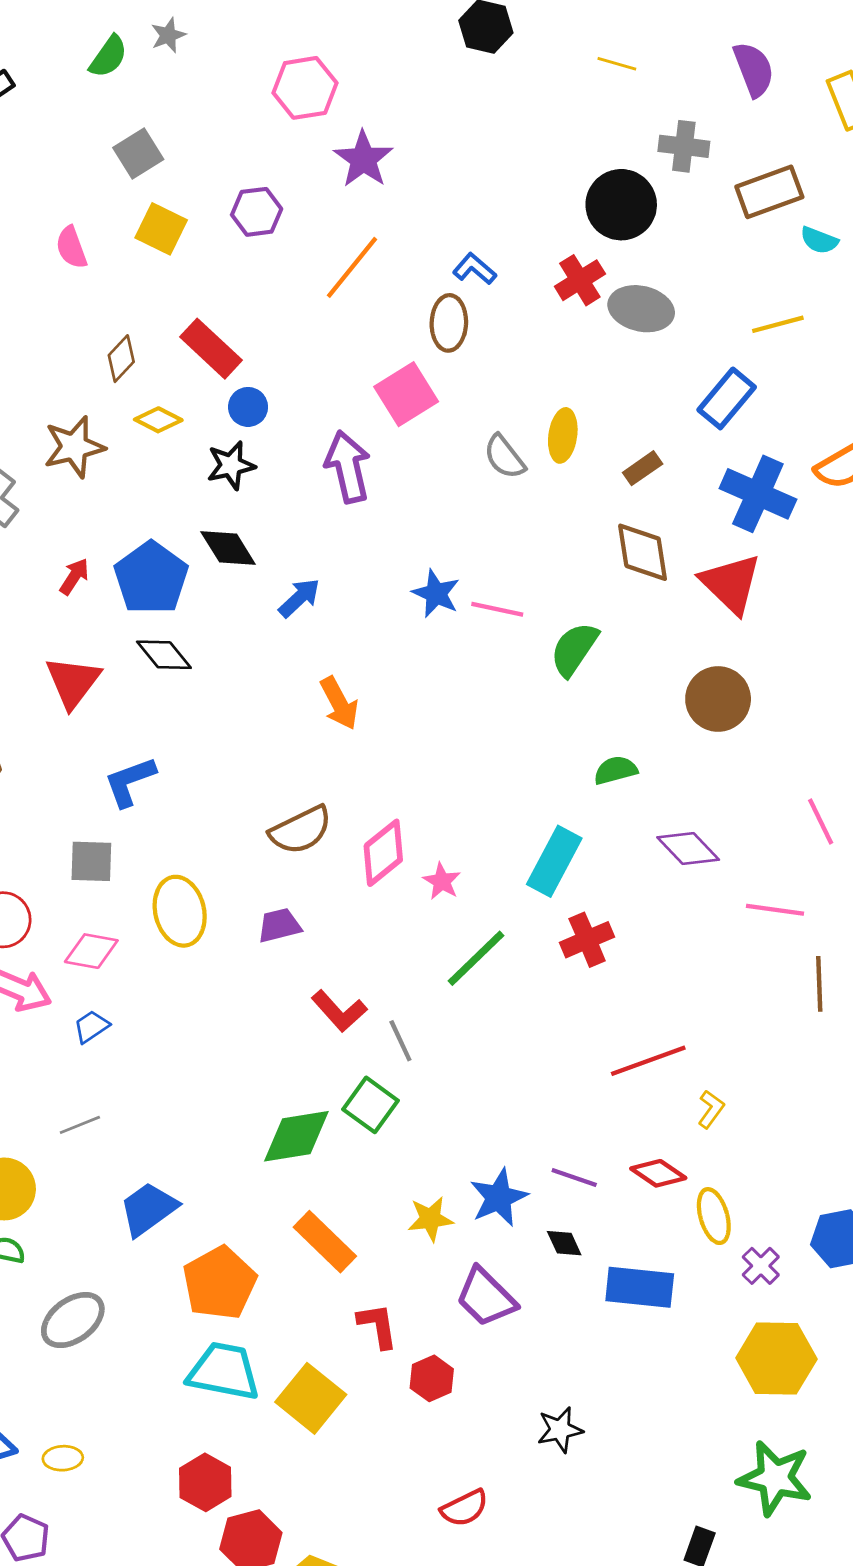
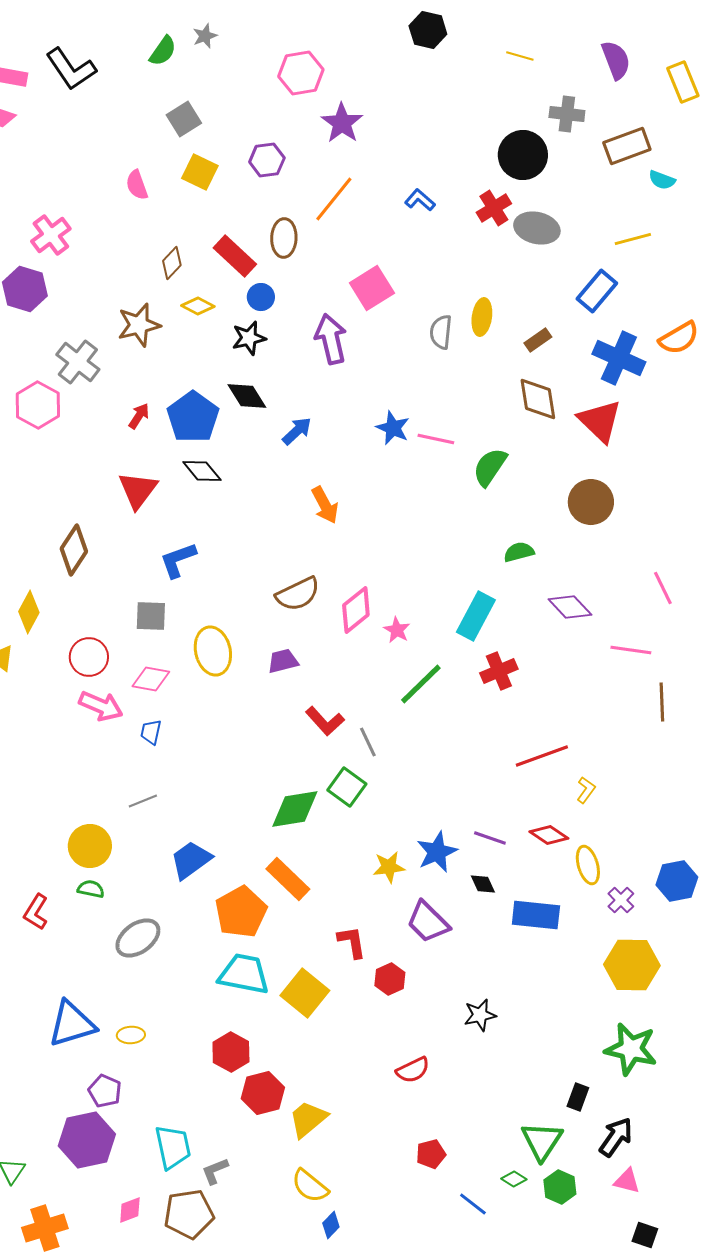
brown ellipse: (449, 323) -> (284, 238), moved
gray semicircle: (504, 457) -> (441, 332), turned 44
blue trapezoid: (91, 1027) -> (151, 732), turned -44
orange rectangle: (325, 1242) -> (288, 879), moved

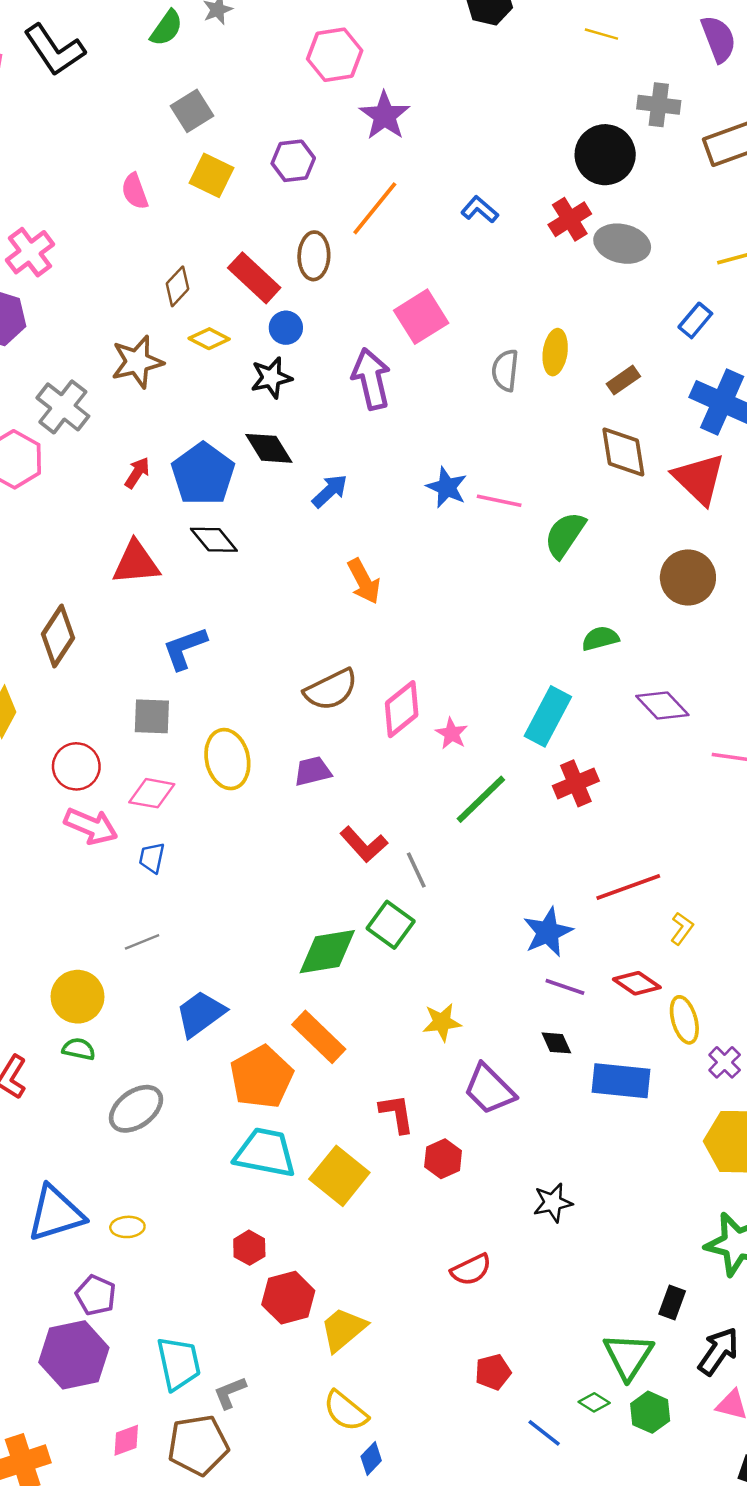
blue rectangle: (597, 291) -> (695, 320), size x0.7
red triangle: (138, 490) -> (136, 563), turned 48
blue star: (437, 852) -> (548, 932), moved
red hexagon: (231, 1052) -> (249, 1248), size x0.7

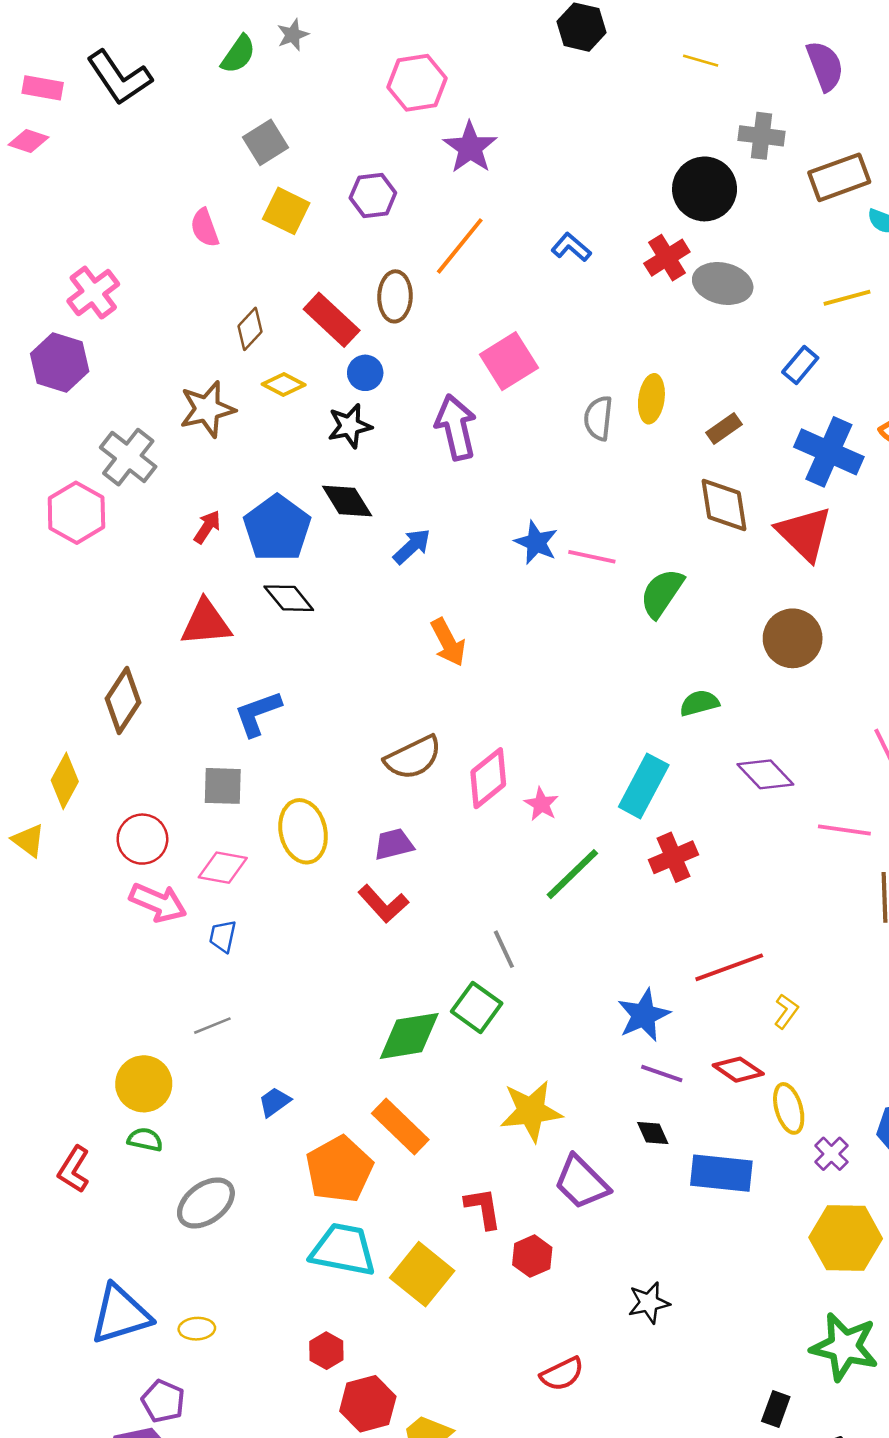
red L-shape: (364, 844) -> (383, 904), moved
blue trapezoid: (201, 1014) -> (275, 1102), size x0.6
yellow star: (442, 1022) -> (531, 1111), size x1.5

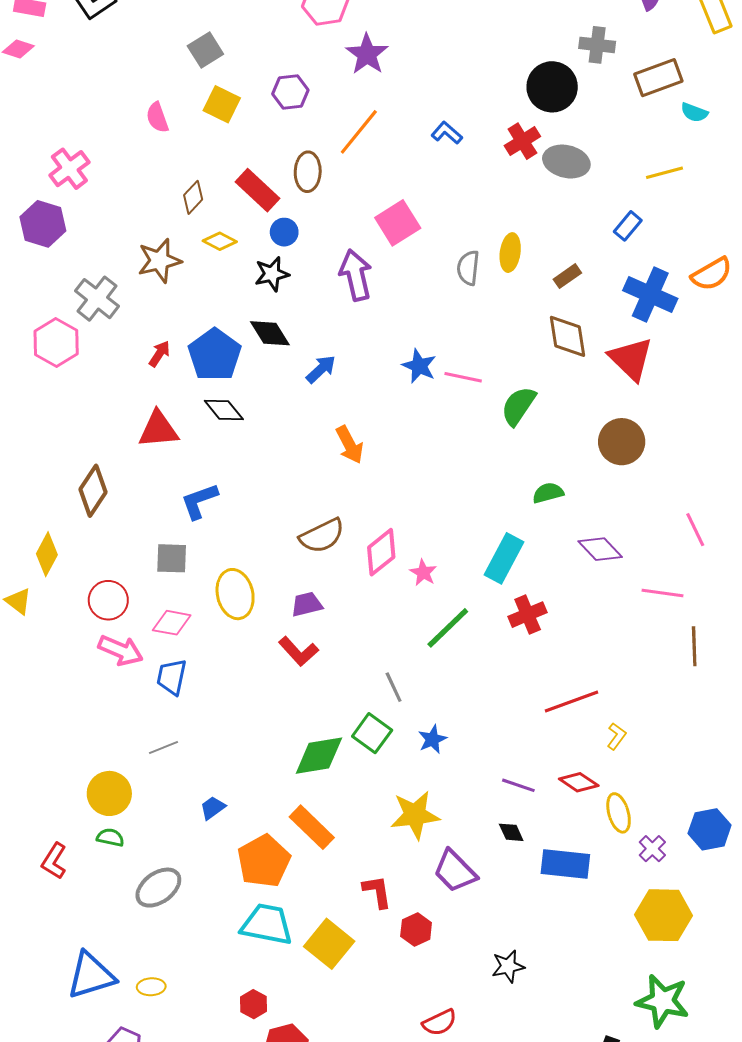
blue trapezoid: (223, 936) -> (172, 677), size x1.4
blue star: (644, 1015) -> (432, 739), moved, size x0.7

